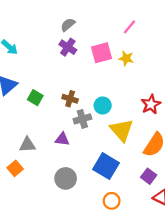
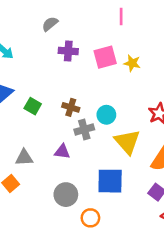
gray semicircle: (68, 25) -> (50, 24), moved
pink line: (130, 27) -> (121, 17), moved, turned -40
purple cross: (68, 47) -> (68, 51), turned -30
blue square: (106, 166) -> (110, 181), turned -30
orange circle: (112, 201) -> (90, 218), moved

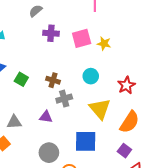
cyan circle: (106, 115) -> (91, 76), moved

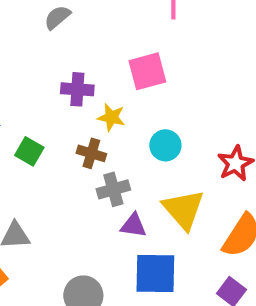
purple cross: (51, 33) -> (77, 89), moved
yellow star: (104, 43) -> (111, 117), moved
purple triangle: (46, 117) -> (133, 225), moved

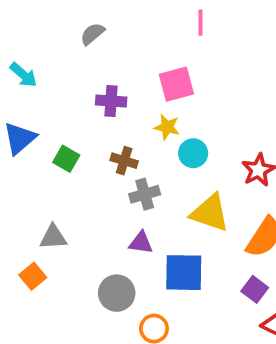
yellow star: (111, 117) -> (167, 127), moved
yellow triangle: (183, 209) -> (210, 213), turned -30
purple triangle: (133, 225) -> (141, 243), moved

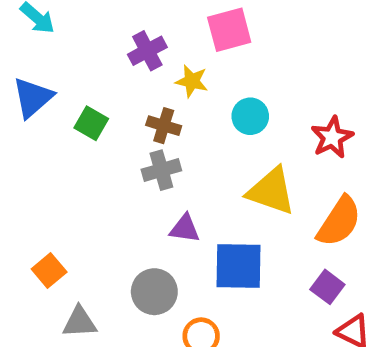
purple cross: (111, 101) -> (147, 51), turned -32
yellow star: (167, 127) -> (192, 81), moved
gray cross: (145, 194) -> (161, 170), moved
gray triangle: (53, 237) -> (80, 322), moved

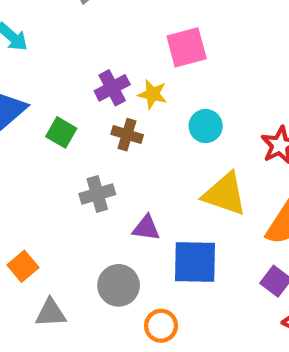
purple cross: (147, 51) -> (112, 88), moved
gray cross: (161, 170) -> (97, 194), moved

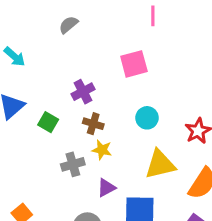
yellow star: (153, 94) -> (102, 150), moved
yellow triangle: (225, 194) -> (160, 164), turned -32
purple triangle: (146, 228) -> (106, 188), turned -36

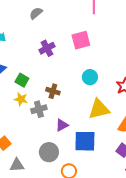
purple cross: (83, 92) -> (47, 48), moved
brown cross: (93, 124) -> (53, 91), moved
yellow star: (102, 150) -> (21, 99), moved

